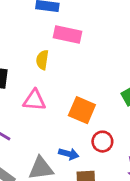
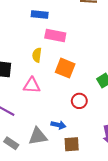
orange square: (82, 110) -> (65, 68), moved
red circle: (102, 142) -> (79, 101), moved

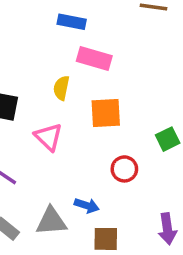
orange square: (65, 68) -> (106, 113), turned -30
pink triangle: (32, 85) -> (49, 137), turned 36

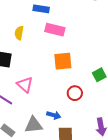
yellow semicircle: (61, 88) -> (19, 33), moved
pink triangle: (49, 137) -> (25, 85), moved

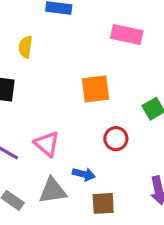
pink rectangle: (55, 30) -> (127, 34), moved
pink triangle: (25, 85) -> (47, 144), moved

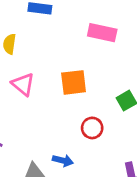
pink triangle: (47, 144) -> (23, 84), moved

